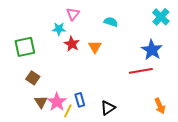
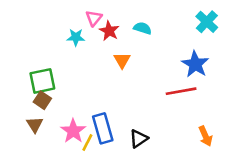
red star: (72, 44) -> (109, 31), moved
green square: (25, 47) -> (42, 81), moved
blue rectangle: (80, 100) -> (103, 128), size x1.6
brown triangle: (41, 102) -> (35, 125), moved

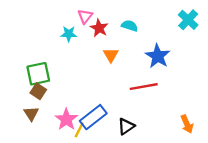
blue star: (195, 64) -> (158, 56), moved
red line: (181, 91) -> (144, 87), moved
blue rectangle: (103, 128) -> (93, 117), turned 68

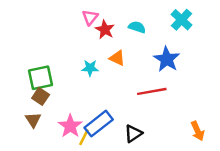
cyan cross: (188, 20) -> (182, 20), moved
cyan star: (69, 34) -> (90, 68), moved
orange triangle: (111, 55) -> (117, 58), turned -35

